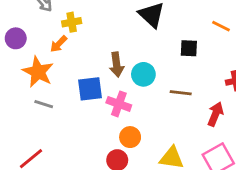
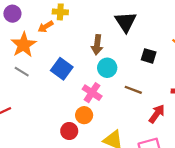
brown arrow: (117, 65) -> (97, 45), moved
blue square: (90, 89) -> (62, 69), turned 30
pink cross: (119, 104) -> (92, 93), moved

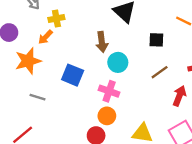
orange star: (24, 45) -> (28, 61), turned 30
gray line: (22, 72) -> (37, 97), moved
brown line: (133, 90) -> (160, 72), moved, turned -42

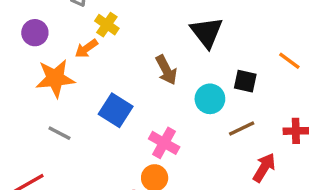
yellow cross: (56, 18) -> (107, 25), turned 35
brown arrow: (102, 42) -> (166, 70), turned -30
cyan circle: (118, 62) -> (210, 99), moved

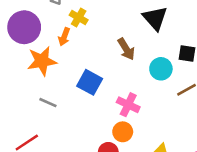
purple circle: (35, 33) -> (24, 27), size x1.6
orange arrow: (86, 49) -> (64, 37), turned -30

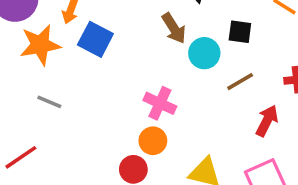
brown arrow: (126, 49) -> (174, 28), moved
blue square: (90, 82) -> (95, 39), moved

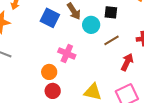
blue square: (95, 39) -> (50, 18), moved
orange circle: (153, 141) -> (49, 72), moved

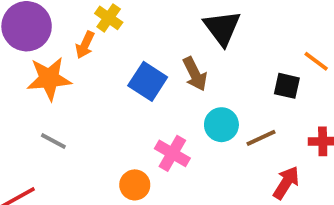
black square: (111, 12) -> (287, 86), moved
cyan circle: (91, 25) -> (221, 125), moved

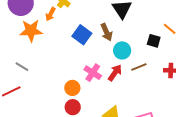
cyan circle: (221, 125) -> (122, 50), moved
gray line: (53, 141) -> (22, 67), moved
red arrow: (286, 183) -> (115, 73), moved

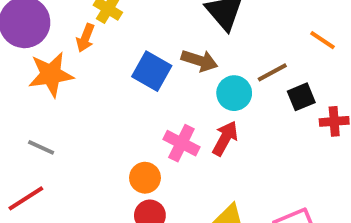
brown arrow: (106, 32) -> (199, 61), turned -42
black square: (154, 41) -> (301, 97), moved, turned -32
brown line: (139, 67) -> (272, 72), moved

